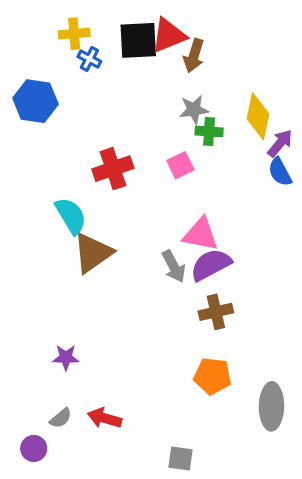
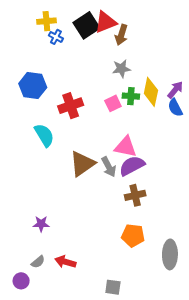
black square: (138, 40) -> (87, 25), turned -30
blue hexagon: (35, 101) -> (33, 86), moved
yellow diamond: (258, 116) -> (151, 92), moved
green cross: (209, 131) -> (131, 96), moved
brown triangle: (93, 253) -> (82, 164), moved

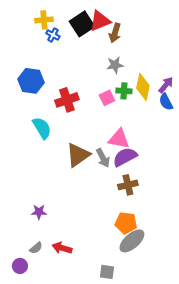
gray ellipse: (170, 254) -> (132, 241), moved, turned 48

